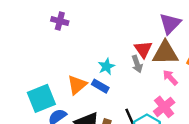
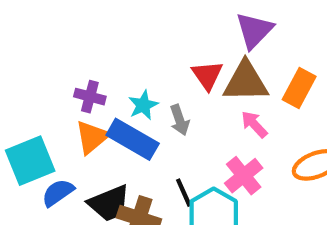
purple cross: (60, 21) -> (90, 97), moved
gray arrow: (137, 64) -> (180, 120), moved
blue rectangle: (100, 86) -> (133, 139), size x1.6

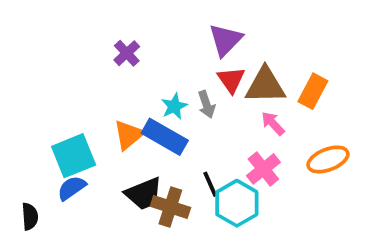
purple triangle: (254, 30) -> (225, 40), moved
purple cross: (90, 97) -> (127, 53), moved, turned 32
gray arrow: (180, 120) -> (206, 104), moved
blue semicircle: (58, 193) -> (72, 188), moved

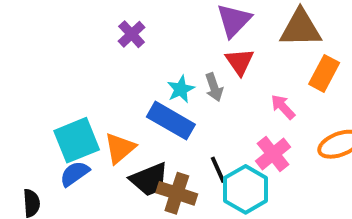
brown triangle: (265, 85) -> (301, 28), moved
orange triangle: (129, 135) -> (120, 148), moved

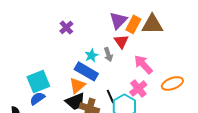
orange rectangle: (324, 73) -> (133, 24), moved
pink arrow: (283, 107) -> (143, 64), size x1.5
orange triangle: (120, 148) -> (77, 85), moved

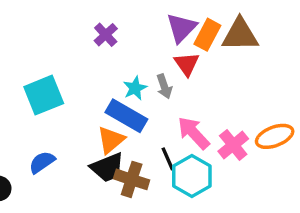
purple cross: (66, 27) -> (106, 35), moved
pink arrow: (143, 64) -> (194, 133), moved
cyan square: (38, 81) -> (44, 95), moved
pink cross: (138, 88) -> (233, 145), moved

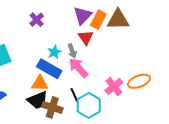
pink arrow: (194, 133) -> (78, 68), moved
orange triangle: (111, 140) -> (40, 83), turned 42

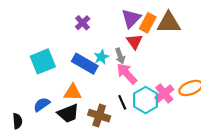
blue rectangle: (49, 69) -> (85, 64), moved
orange triangle: (40, 83) -> (73, 92), moved
black trapezoid: (38, 100) -> (68, 113), moved
cyan hexagon: (89, 105) -> (146, 100), moved

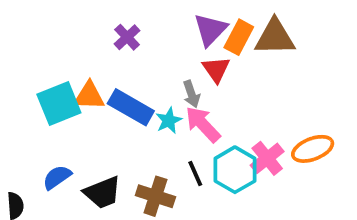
cyan star: (101, 57) -> (169, 120), moved
orange triangle: (73, 92) -> (89, 96), moved

